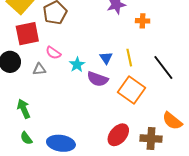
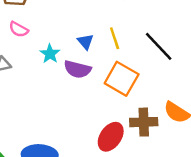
pink semicircle: (53, 53) -> (19, 29), moved
brown cross: (151, 139) -> (144, 122), moved

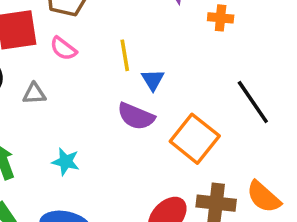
yellow line: (115, 38) -> (125, 55), moved
cyan star: (50, 54) -> (66, 162), moved, turned -30

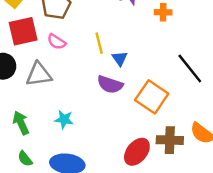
gray triangle: (34, 94) -> (39, 74), size x1.6

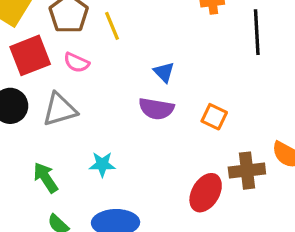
yellow line: (99, 43) -> (112, 26), moved
black line: (190, 69) -> (257, 32), moved, turned 44
orange square: (152, 97) -> (214, 117), size x0.6

